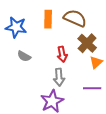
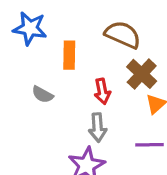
orange rectangle: (48, 19) -> (69, 55), moved
blue star: (16, 27) -> (30, 28), moved

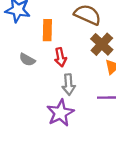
red arrow: (102, 91) -> (60, 57), moved

